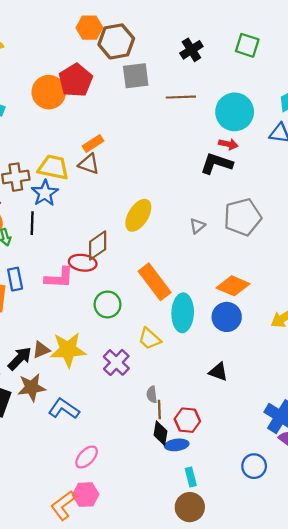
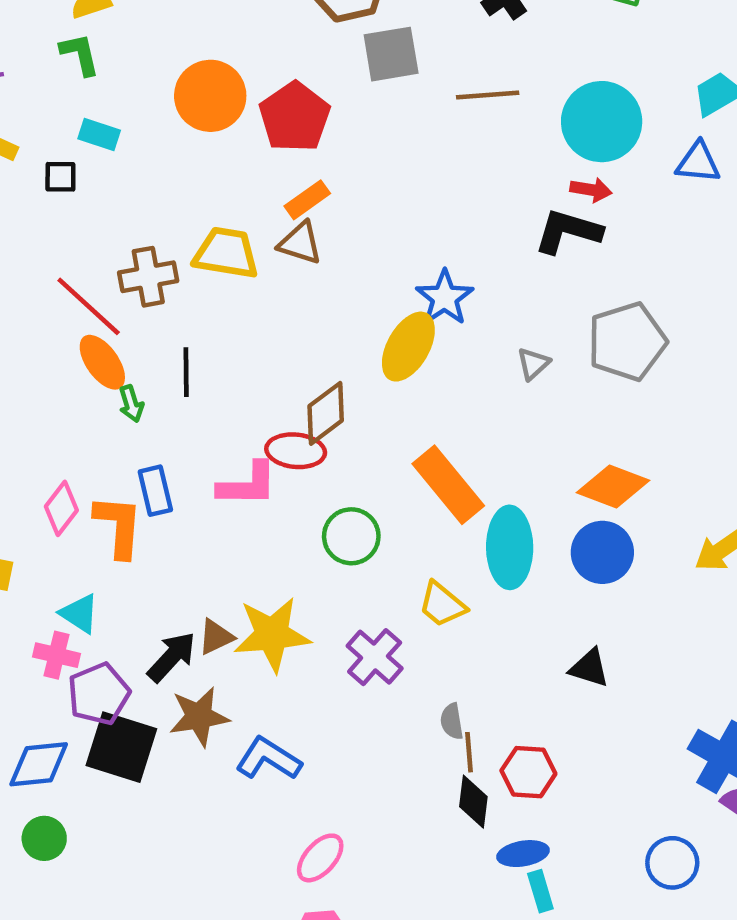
red pentagon: (76, 80) -> (295, 117), moved
blue star: (45, 193) -> (445, 298), moved
blue ellipse: (177, 445) -> (523, 854), moved

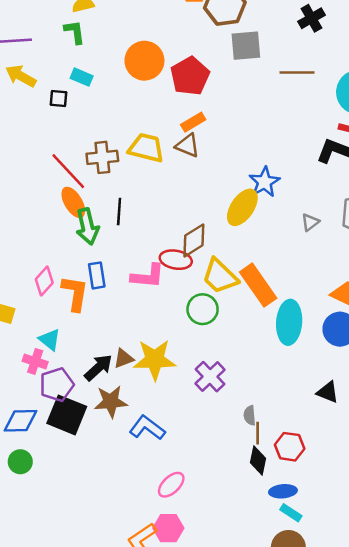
green arrow: (131, 404) -> (87, 227), size x1.8
yellow trapezoid: (442, 604) -> (220, 276), moved, size x1.4
cyan rectangle: (540, 891) -> (291, 513), turned -45

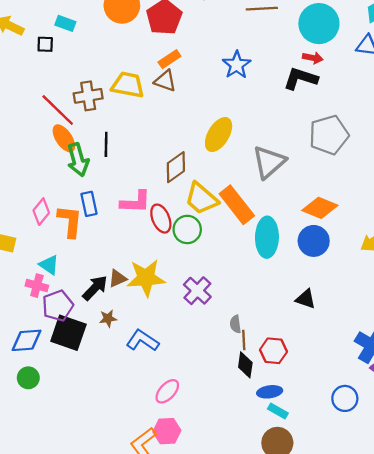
blue star: (264, 182) -> (237, 65), moved
gray triangle: (310, 222) -> (269, 162), moved, size x2.0
red ellipse: (176, 260) -> (161, 219), moved, turned 60
brown star: (111, 402) -> (108, 318), size x0.6

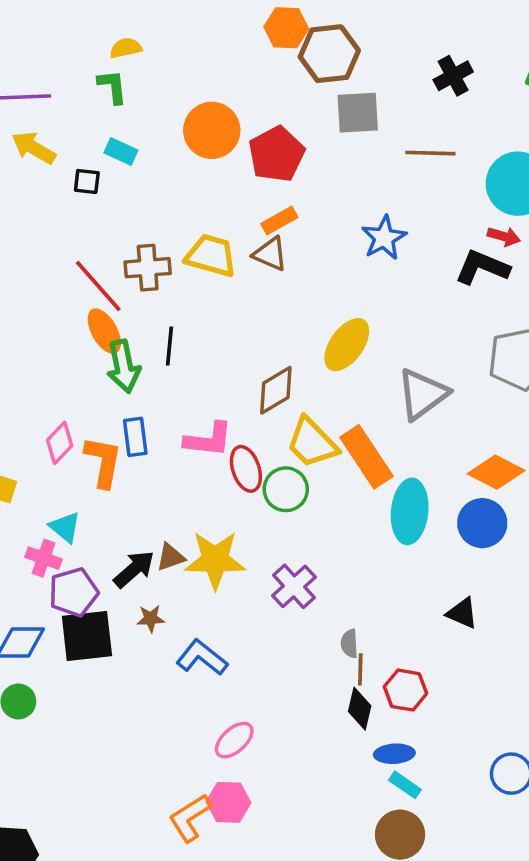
black square: (68, 333) -> (87, 636), turned -30

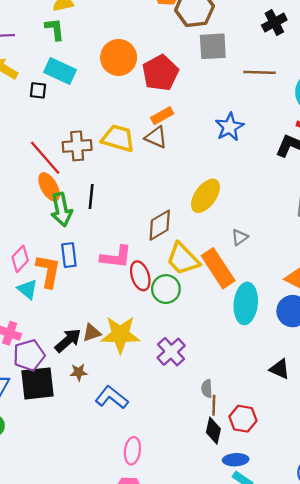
cyan rectangle: (121, 151) -> (60, 71), size x1.5
gray triangle: (422, 394) -> (240, 237), moved, size x0.5
cyan triangle: (65, 527) -> (27, 289), moved
pink ellipse: (234, 740) -> (132, 451), turned -40

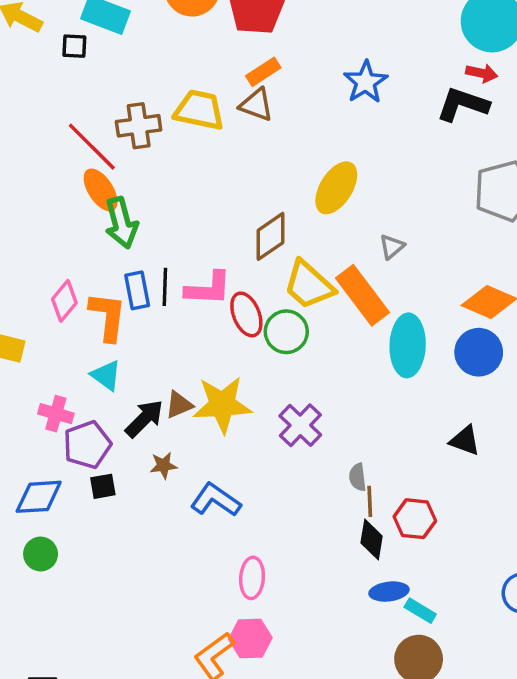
black line: (91, 196) -> (165, 287), moved
cyan triangle: (27, 289) -> (106, 375), moved
black square: (38, 383) -> (103, 486), size x0.5
blue ellipse: (236, 460) -> (389, 592), moved

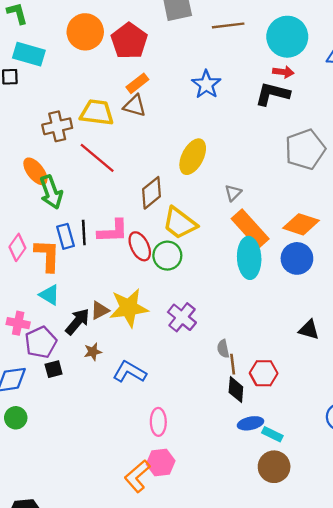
red line: (92, 147) -> (97, 158), moved
orange rectangle: (362, 295) -> (250, 229), moved
black triangle: (465, 441) -> (309, 330), moved

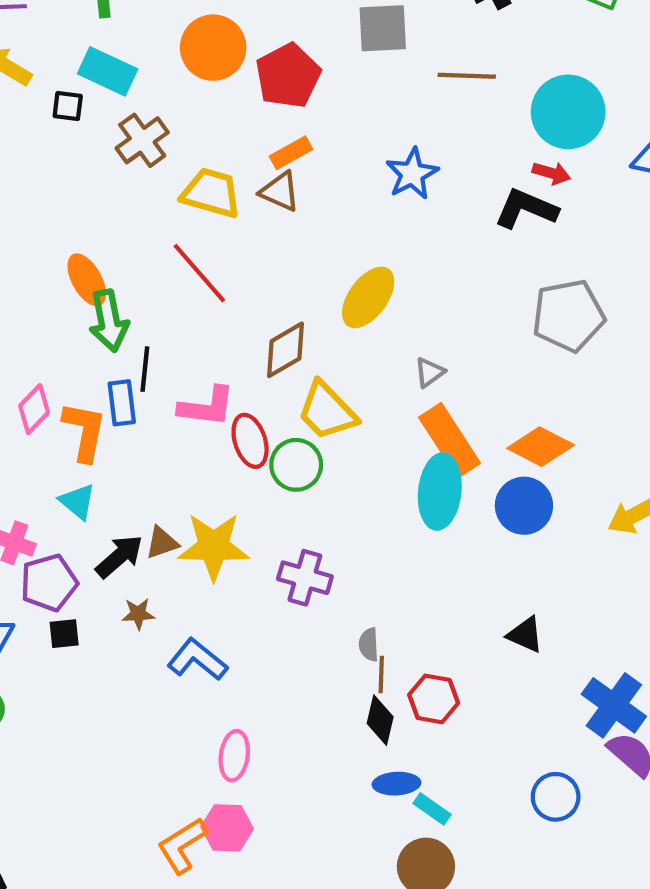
brown cross: (57, 126) -> (142, 140), moved, turned -32
black line: (84, 232) -> (145, 369), moved
purple cross: (182, 317) -> (305, 578), turned -32

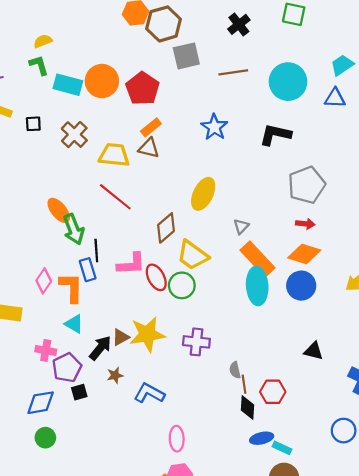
cyan rectangle: (108, 71) -> (68, 85), moved
red arrow: (551, 173) -> (305, 224), moved

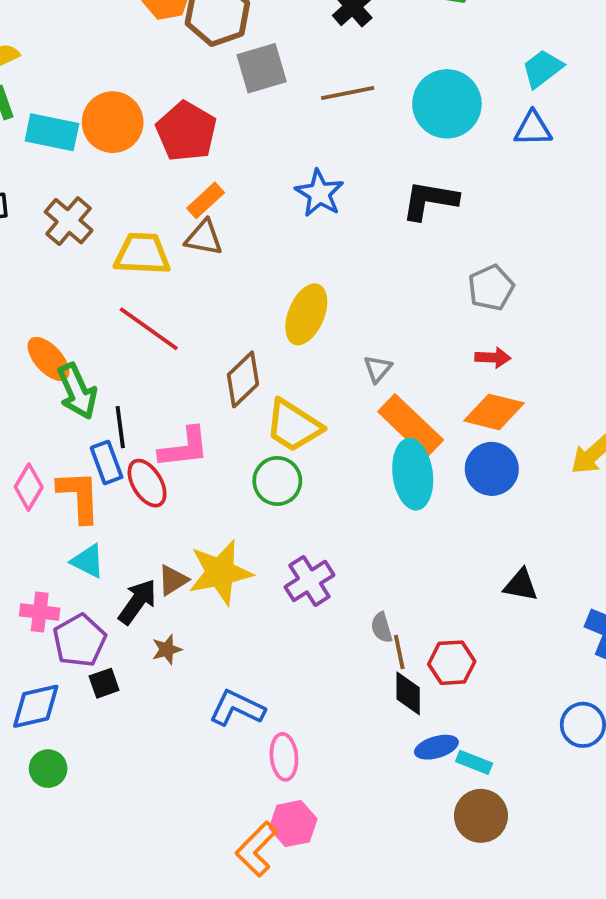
gray pentagon: (307, 185) -> (491, 288), size x0.7
red ellipse: (156, 277) -> (147, 483), moved
purple cross: (196, 342) -> (309, 581), turned -35
blue L-shape: (149, 393) -> (237, 708), moved

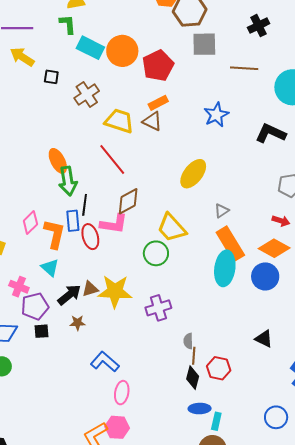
brown diamond: (243, 379) -> (128, 201), moved
cyan rectangle: (474, 762) -> (216, 421), turned 66

